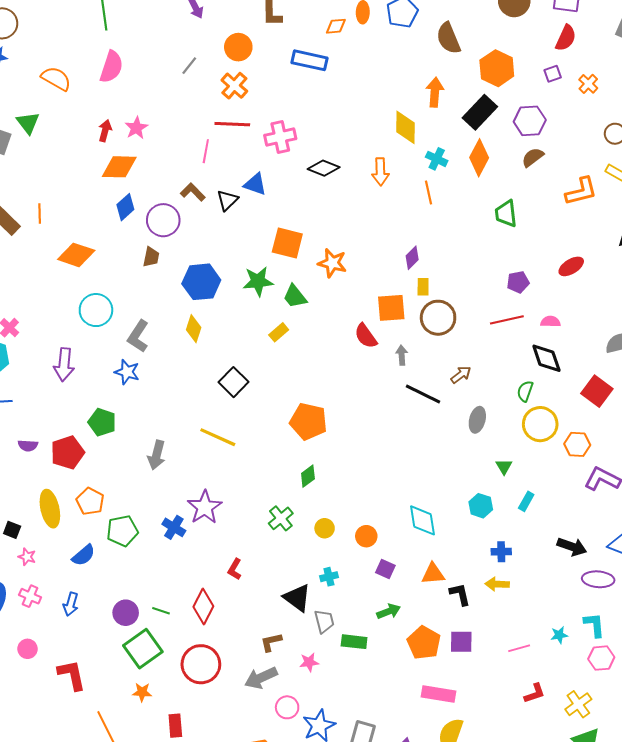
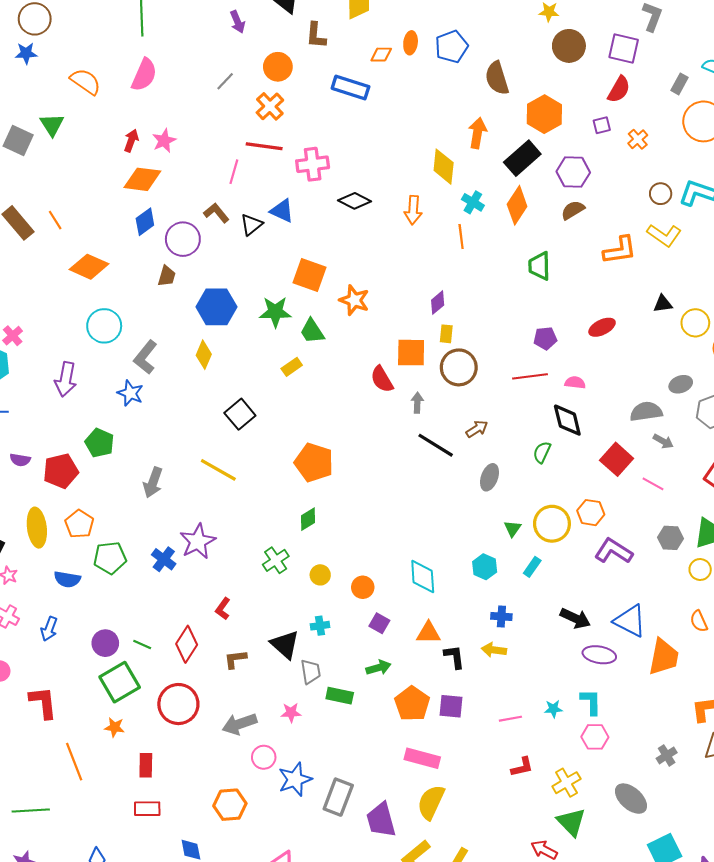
orange line: (40, 214) -> (55, 220), turned -36
yellow circle: (540, 424) -> (552, 524), moved
blue semicircle: (84, 555) -> (67, 579), turned 45
brown L-shape: (271, 642) -> (235, 659), moved

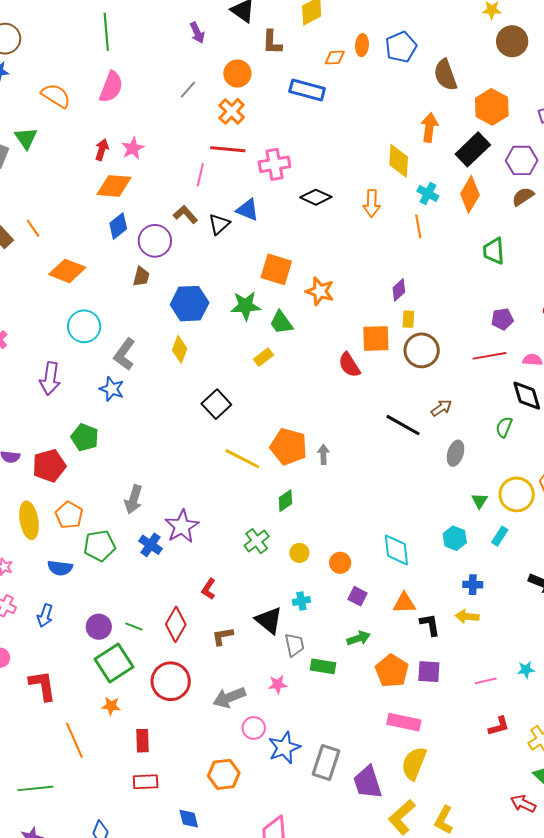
gray arrow: (417, 403) -> (323, 454), moved
yellow line: (218, 470) -> (242, 459), moved
gray arrow: (153, 482) -> (133, 499), moved

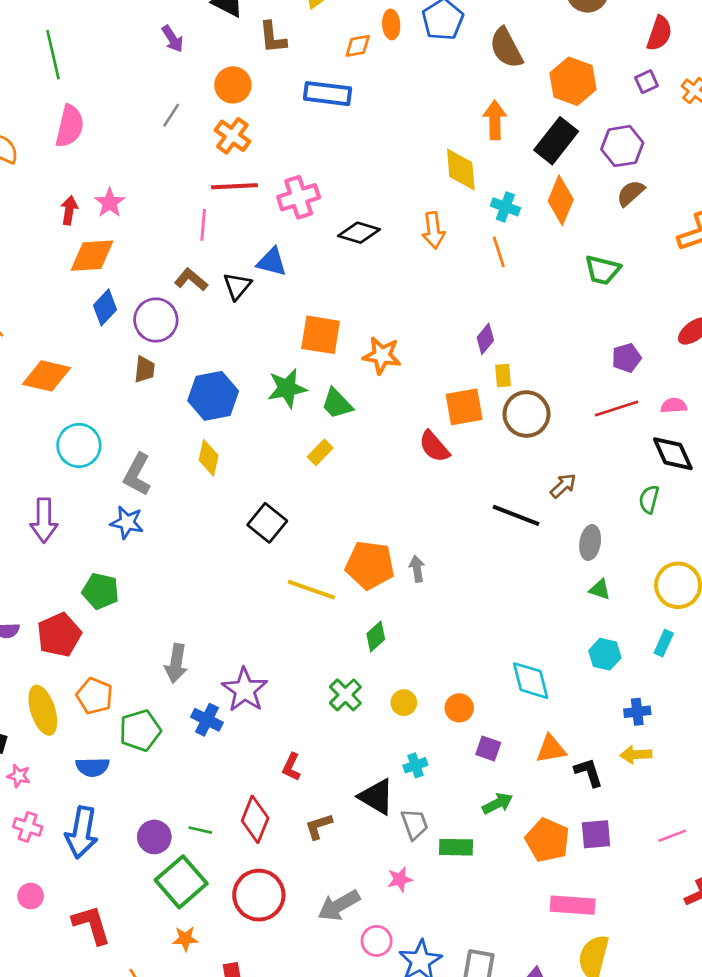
green trapezoid: (494, 251) -> (603, 270), turned -64
green triangle: (480, 501) -> (600, 589), moved, turned -36
blue arrow: (45, 616) -> (82, 832), size x1.6

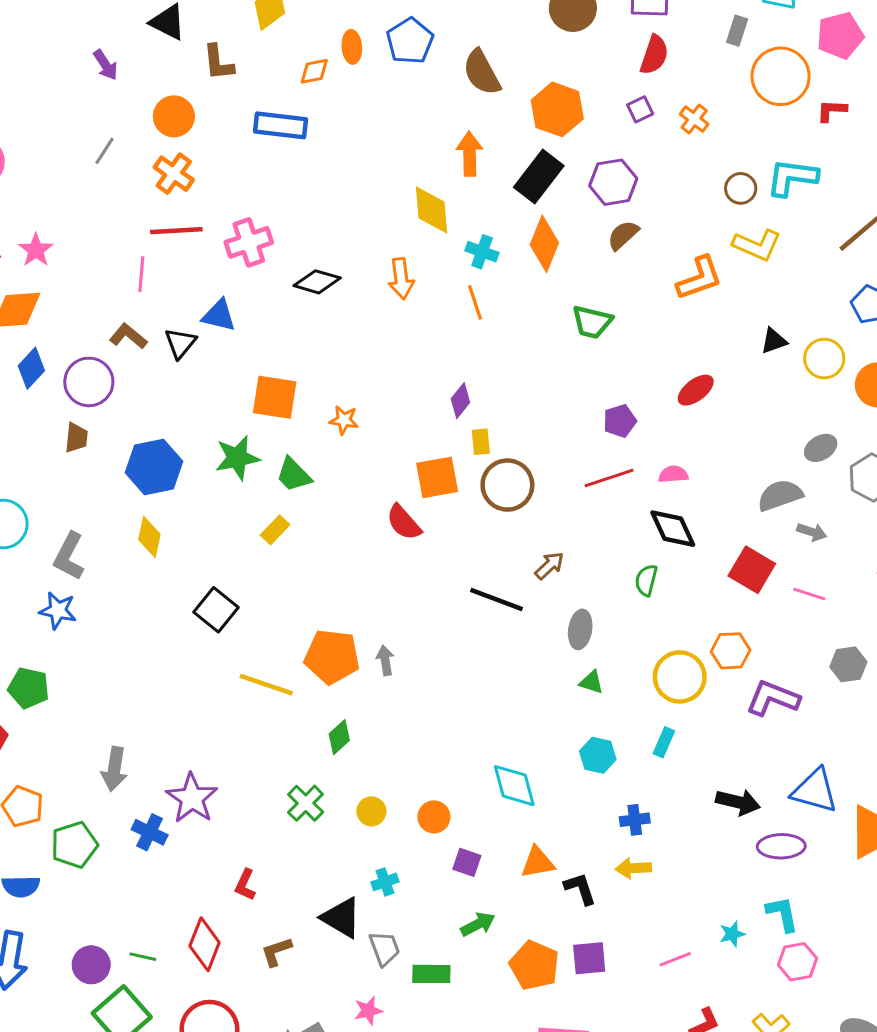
orange star: (382, 355) -> (344, 420), size x0.7

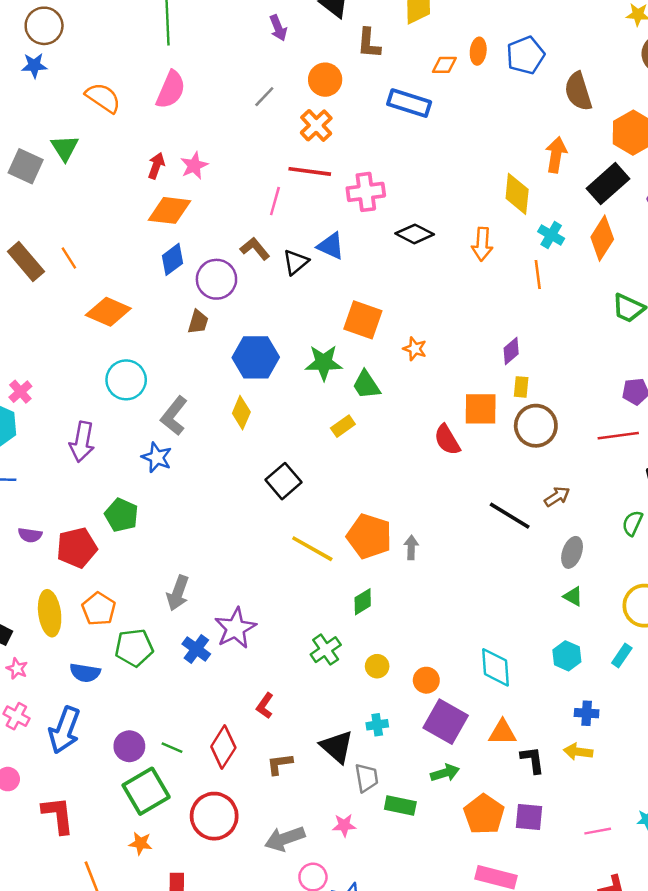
purple square: (467, 862) -> (446, 722), size x1.8

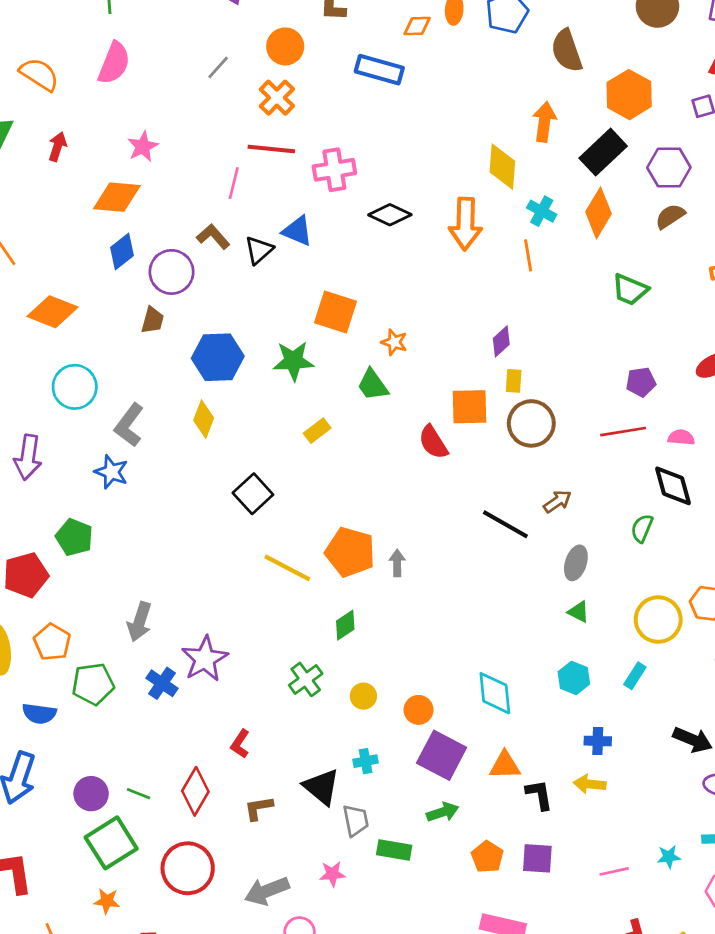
red arrow: (156, 166) -> (57, 147), moved
orange arrow: (482, 244) -> (465, 224), size x1.4
green trapezoid: (366, 385) -> (373, 385), moved
orange pentagon: (484, 814) -> (487, 857), size x0.7

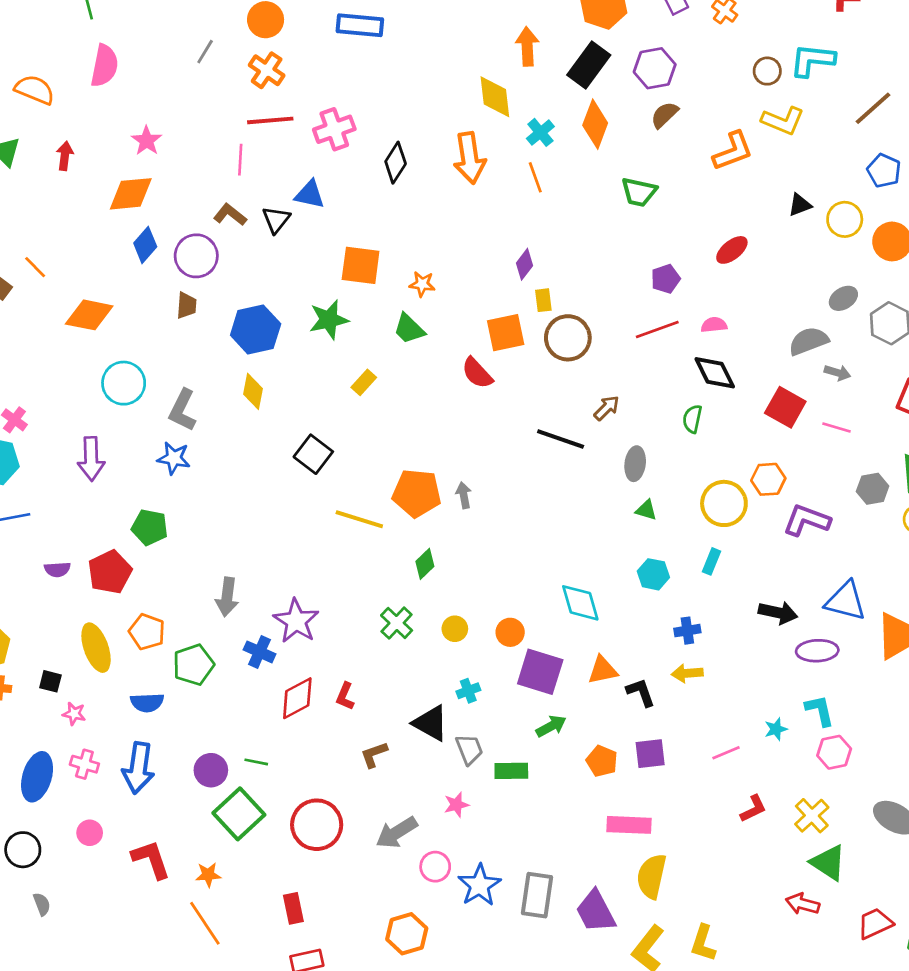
cyan cross: (542, 211) -> (540, 132), turned 32
black diamond: (390, 215) -> (396, 163), turned -72
red diamond: (195, 791) -> (297, 698), moved, turned 42
orange star: (107, 901) -> (208, 875), moved

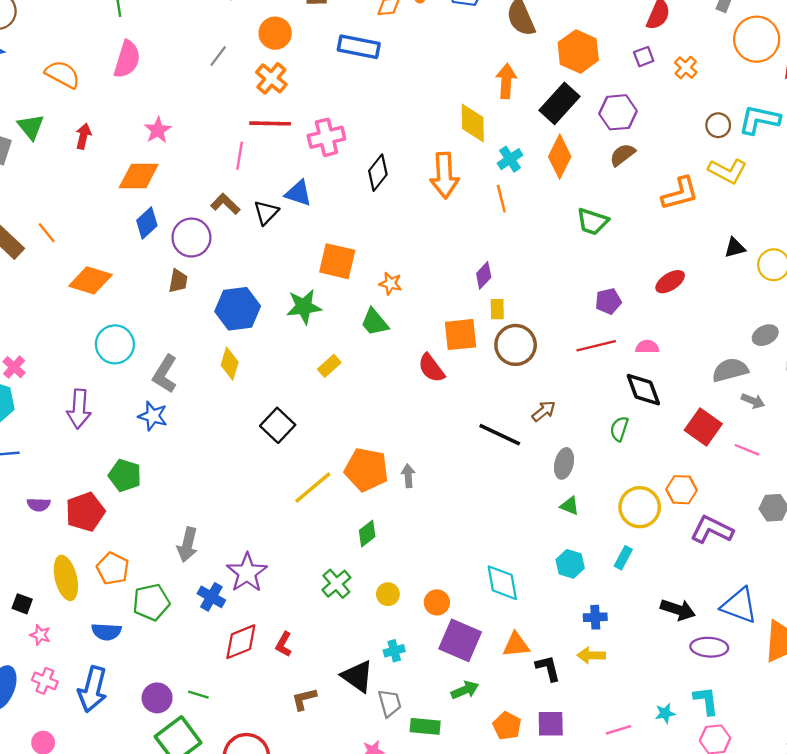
yellow line: (359, 519) -> (313, 488), turned -63

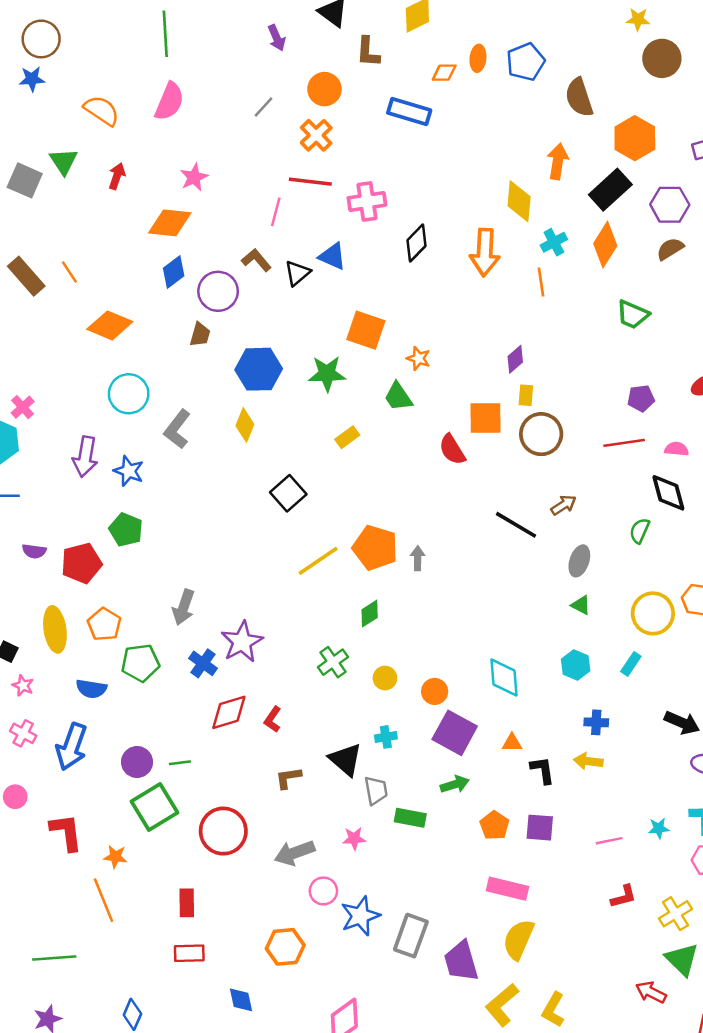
blue star: (153, 416) -> (129, 471), moved
orange triangle: (516, 645) -> (512, 743), size x0.7
green line: (198, 695) -> (180, 763), turned -30

